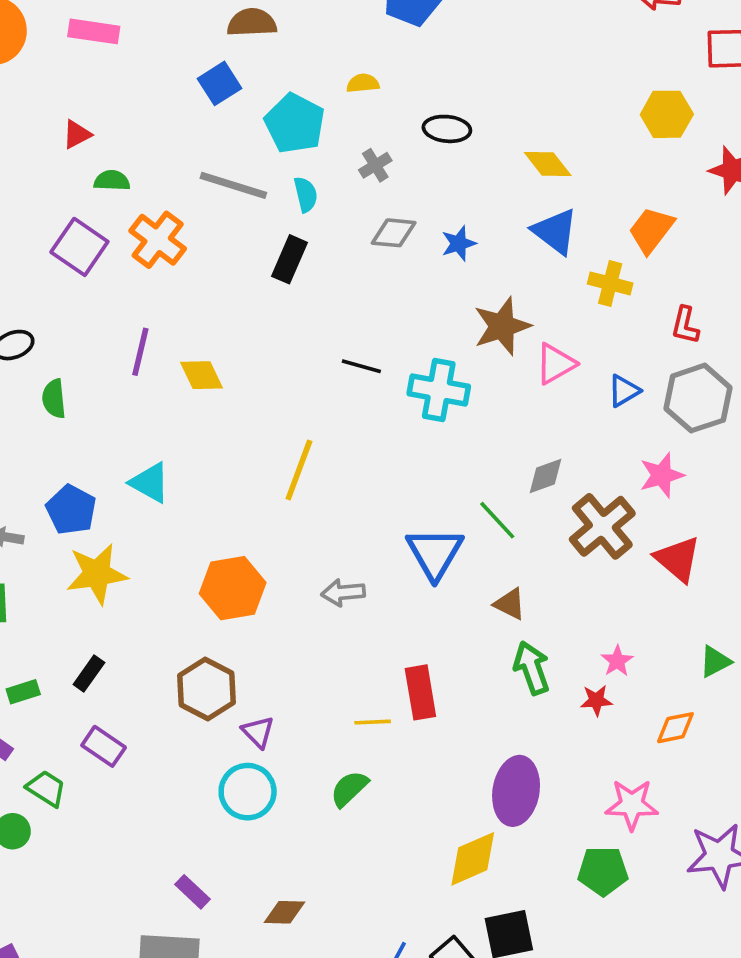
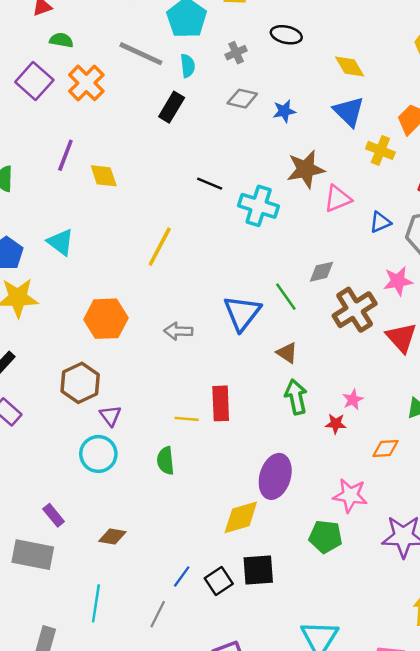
green semicircle: (349, 789) -> (166, 461), turned -60

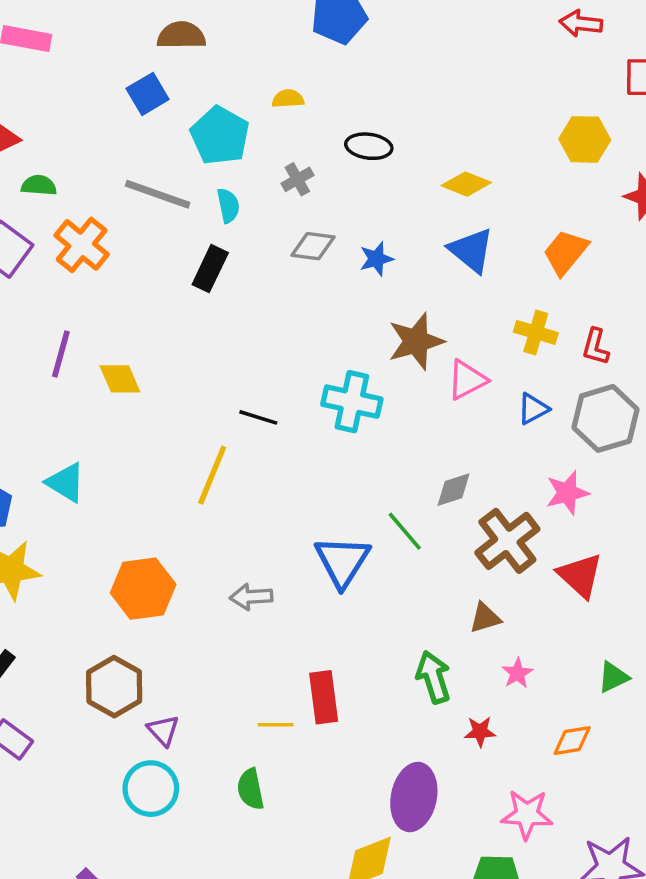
yellow diamond: (350, 66) -> (466, 184), turned -32
yellow cross: (380, 150) -> (536, 332), moved
black line: (210, 184) -> (258, 417), moved
brown triangle: (287, 353) -> (485, 618), moved, turned -45
red star: (336, 424) -> (480, 732), moved

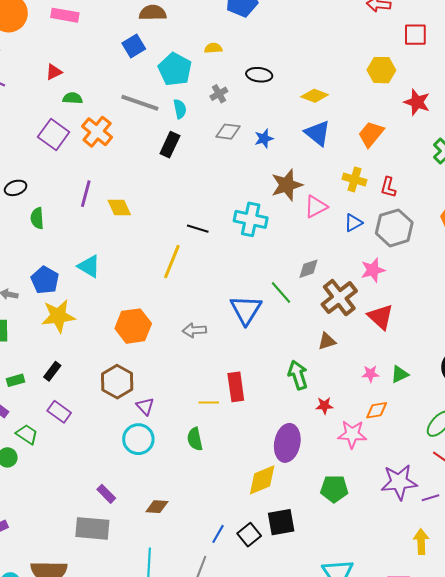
pink star: (517, 673) -> (370, 374), moved, turned 30
pink star: (527, 814) -> (352, 434), moved

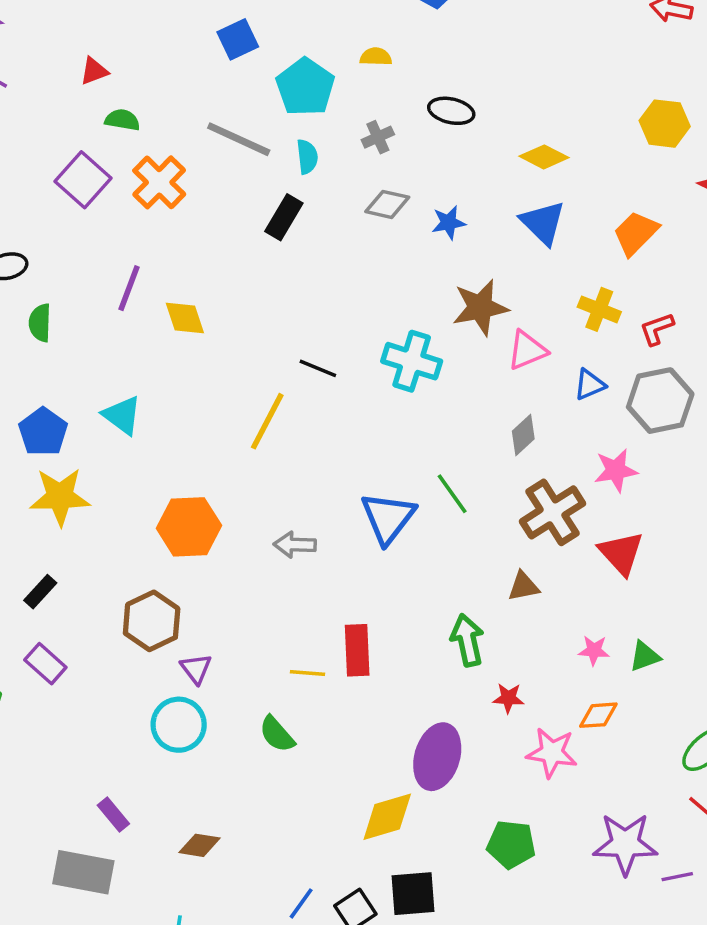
red L-shape: (388, 187) -> (657, 329), turned 50
gray diamond: (308, 269) -> (523, 435), moved, turned -30
green semicircle: (195, 439) -> (277, 734), turned -35

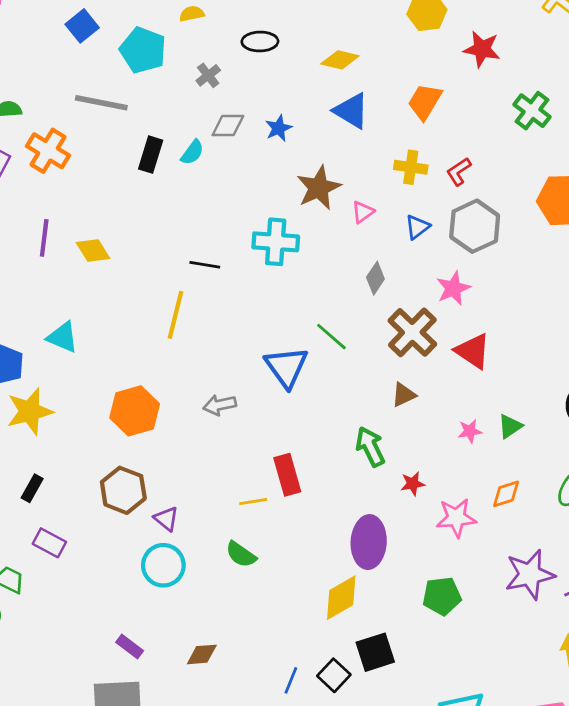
cyan semicircle: (307, 157) -> (192, 152), moved, turned 56
pink triangle: (527, 350) -> (363, 212), size x0.7
orange diamond: (598, 715) -> (506, 494), moved

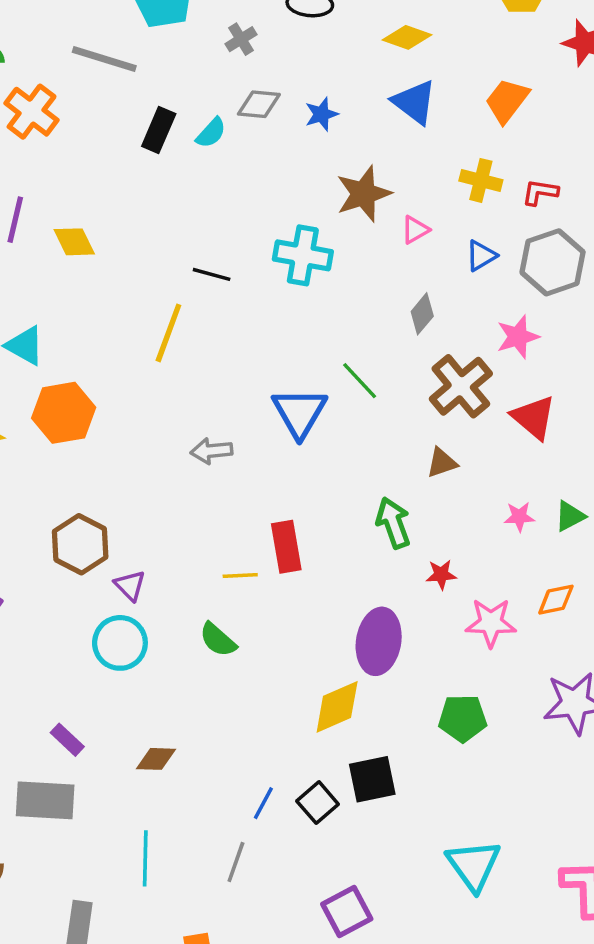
red L-shape: (459, 172) -> (540, 192), turned 36
orange hexagon: (135, 411) -> (64, 413), moved

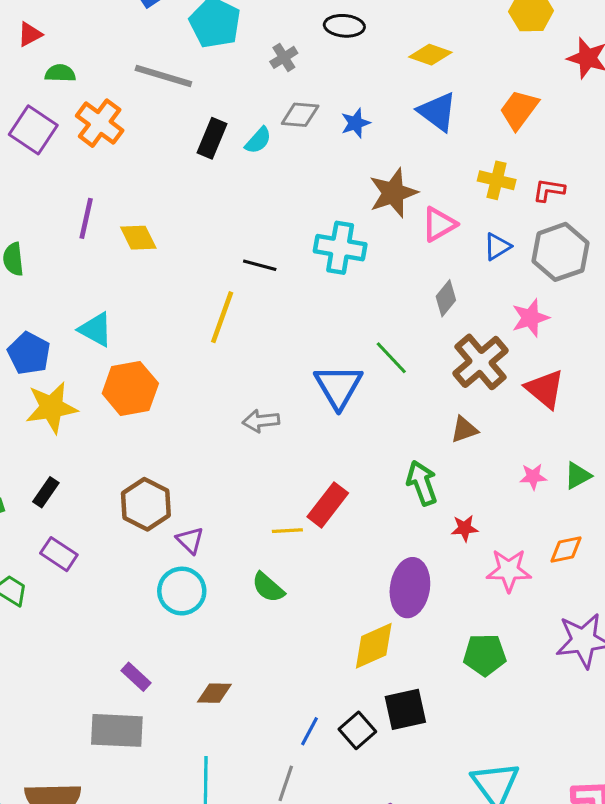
pink triangle: (415, 230) -> (439, 224), size x1.4
red rectangle: (286, 547) -> (328, 505), turned 48

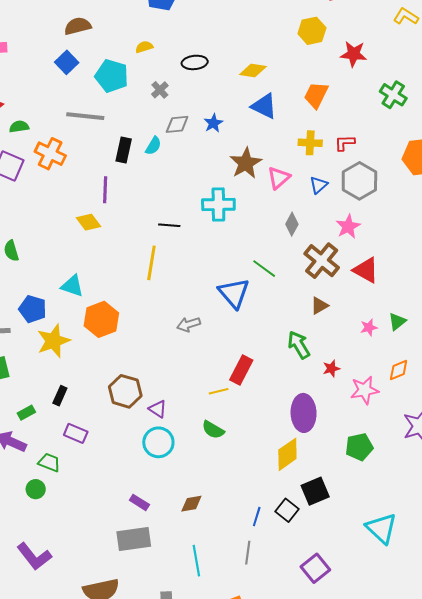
purple line: (86, 218) -> (105, 190), moved

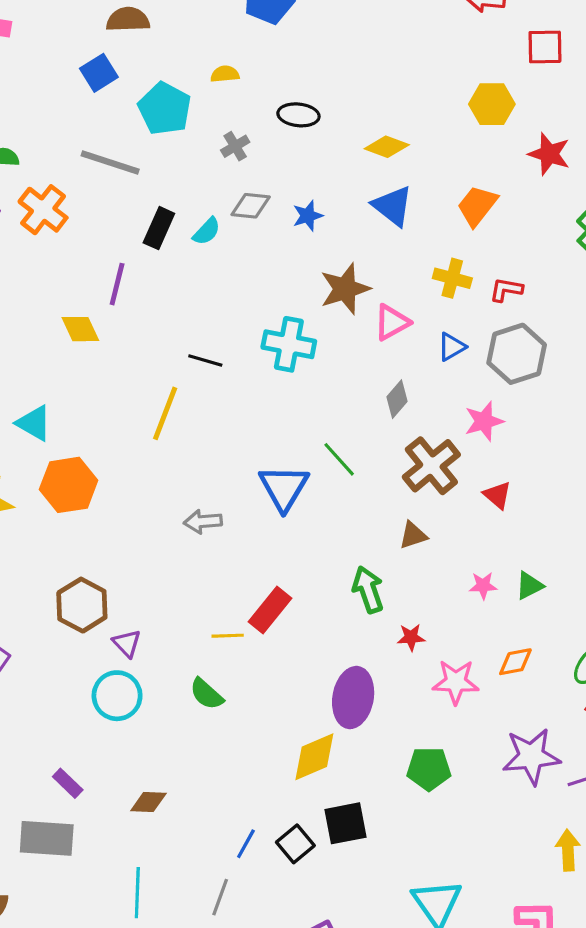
red triangle: (366, 270) -> (497, 495), size x0.7

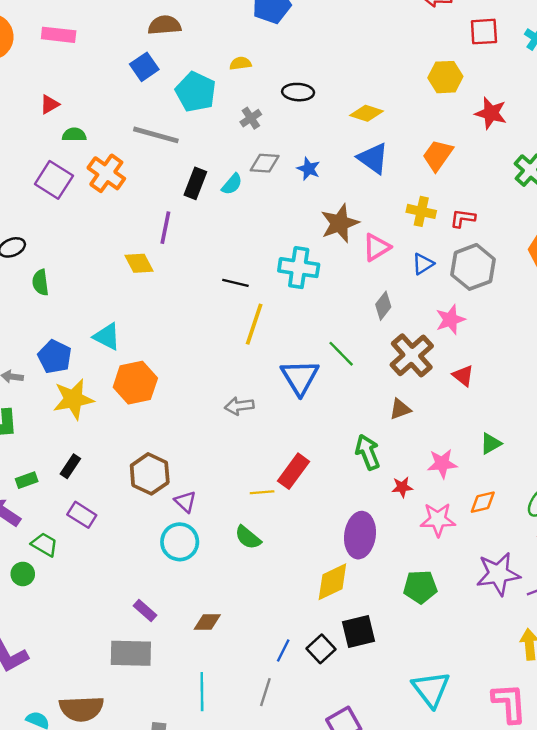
blue star: (308, 216) -> (309, 169), turned -30
yellow line: (165, 413) -> (254, 324), moved
pink star: (483, 586) -> (442, 464), moved, size x1.4

